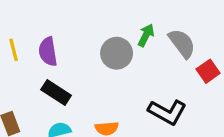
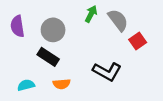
gray circle: (117, 53) -> (53, 30), moved
black rectangle: (56, 92) -> (48, 57), moved

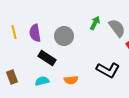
black rectangle: (48, 57) -> (47, 58), moved

